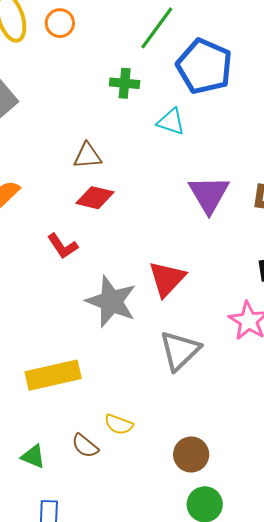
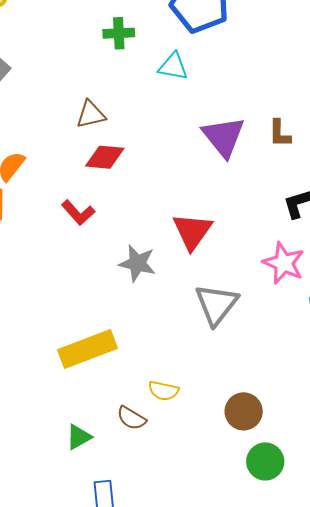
gray star: (111, 301) -> (137, 263), size x0.7
green triangle: (33, 456) -> (79, 437), turned -44

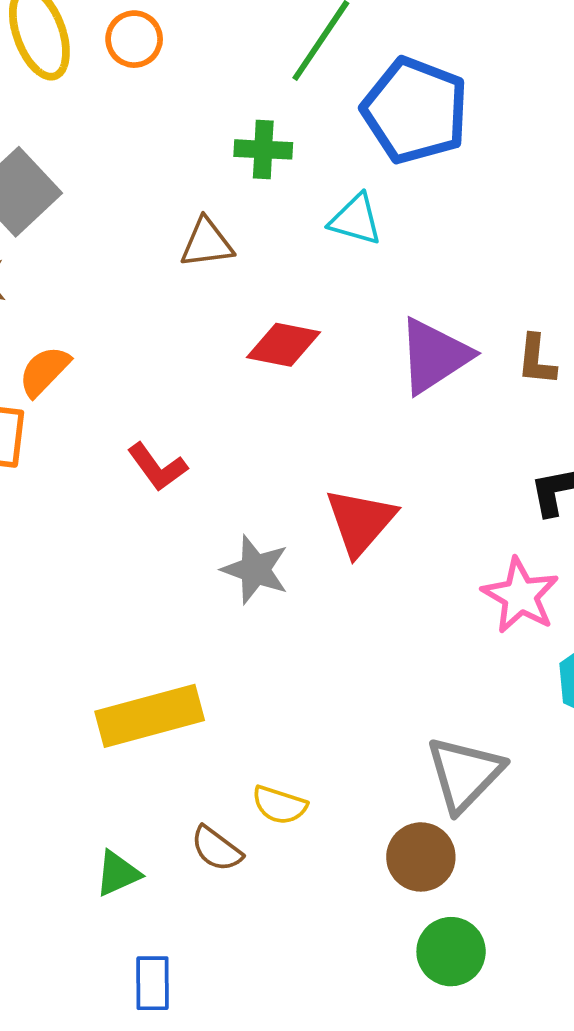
brown triangle: (91, 114) -> (207, 243), moved
purple triangle: (224, 137) -> (434, 356), turned 30
red diamond: (105, 157) -> (283, 345), moved
gray triangle: (216, 304) -> (465, 774), moved

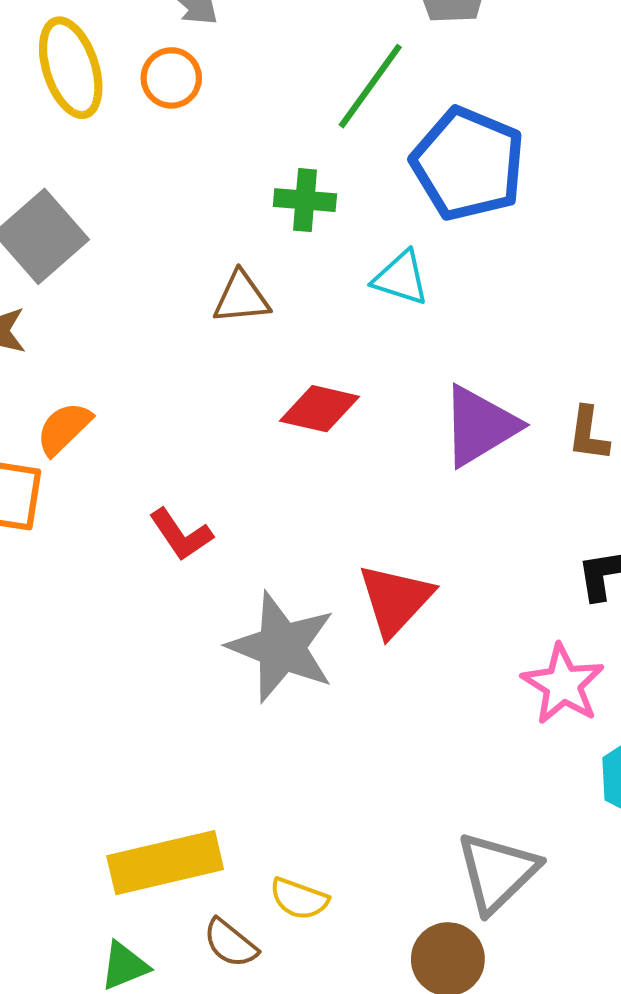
gray star: (255, 570) -> (282, 647), size x1.5
yellow rectangle: (150, 716) -> (165, 863), moved

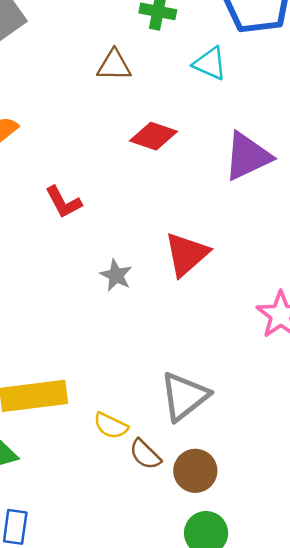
gray star: (282, 647) -> (116, 275), size x0.5
gray triangle: (497, 872) -> (184, 396), moved
brown semicircle: (230, 943) -> (145, 454), moved

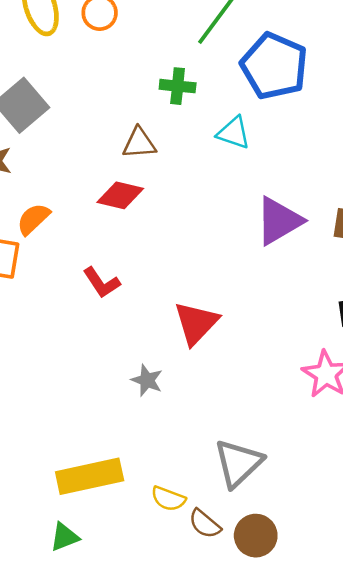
red diamond: (154, 136) -> (120, 195), moved
red triangle: (187, 254) -> (196, 323), moved
gray star: (116, 275) -> (147, 380), moved

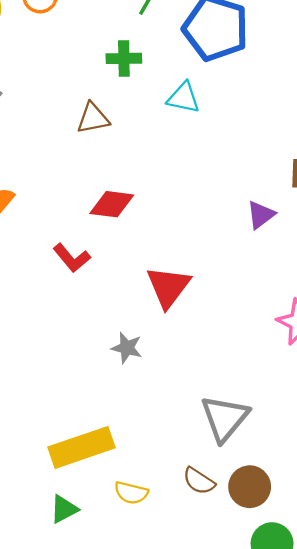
red diamond: (120, 195) -> (112, 204), moved
purple triangle: (279, 221) -> (261, 215), moved, size x0.6
yellow semicircle: (168, 499) -> (131, 493), moved

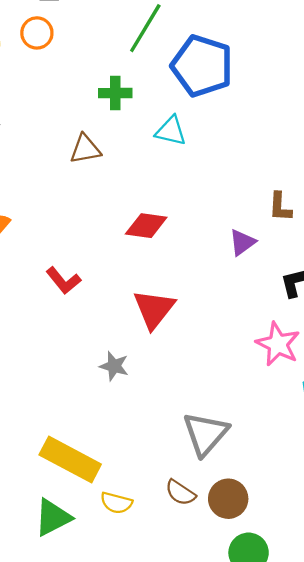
red diamond: (112, 204) -> (146, 226), moved
yellow rectangle: (82, 447) -> (70, 459), turned 46
green triangle: (64, 509) -> (53, 517), size x1.4

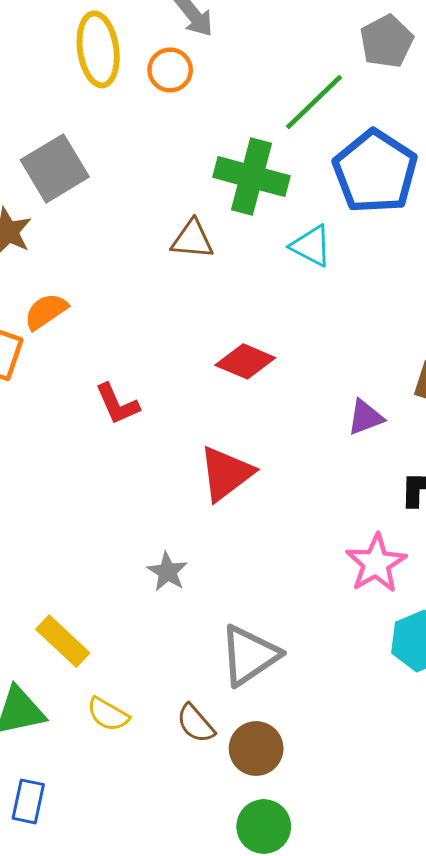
green cross: (115, 93) -> (252, 177), size x1.6
gray star: (114, 366) -> (167, 572), moved
yellow rectangle: (70, 459) -> (63, 641), size x0.7

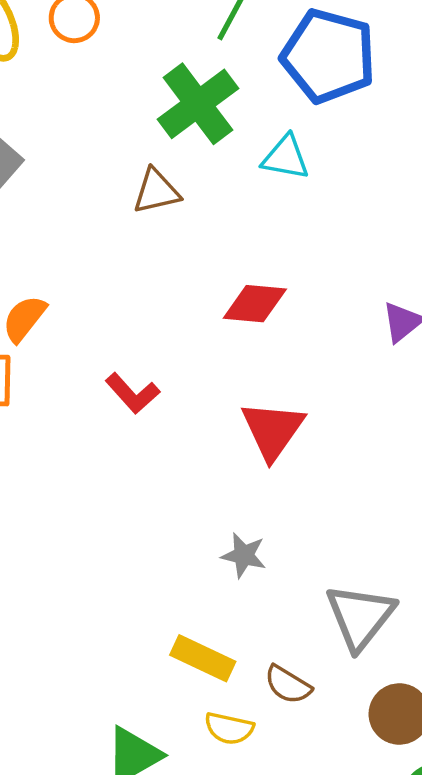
green cross: (252, 177) -> (198, 104), turned -34
yellow rectangle: (63, 641) -> (203, 658), moved
brown semicircle: (196, 724) -> (288, 685), moved

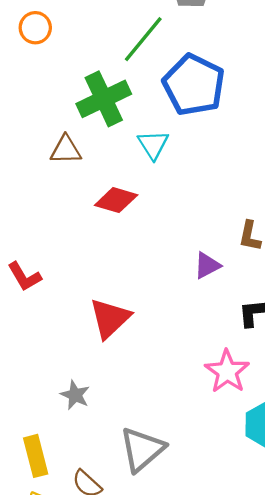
cyan triangle: (286, 157) -> (153, 145), turned 36
red diamond: (255, 304) -> (116, 200), moved
yellow rectangle: (203, 658) -> (36, 456), turned 39

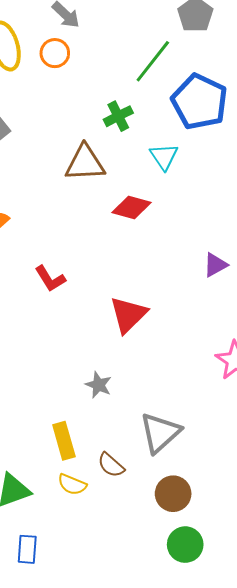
green cross: (104, 99) -> (118, 116), size x0.6
brown triangle: (66, 150) -> (85, 163), size x1.4

